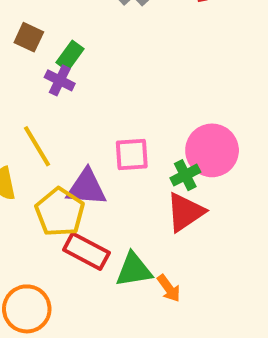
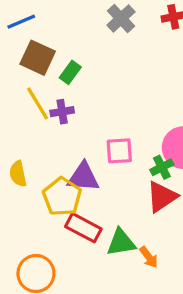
brown square: (29, 37) -> (38, 58), size x1.5
purple cross: (60, 80) -> (62, 112), moved, turned -35
yellow line: (37, 146) -> (38, 103), moved

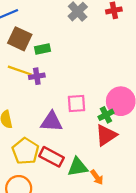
green rectangle: (70, 72) -> (42, 49), turned 42
yellow line: (38, 103) -> (20, 71), turned -40
yellow pentagon: (62, 197) -> (25, 151), moved

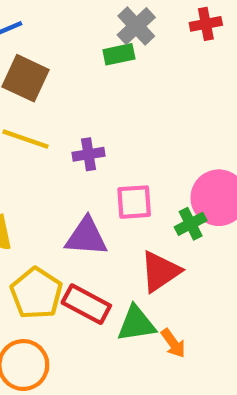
green rectangle: (42, 49) -> (119, 54), moved
purple cross: (37, 76) -> (88, 154), moved
red triangle: (106, 135) -> (160, 272), moved

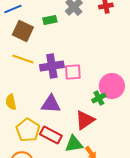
green rectangle: (119, 54) -> (50, 20), moved
purple cross: (88, 154) -> (52, 66), size x1.6
pink square: (134, 202) -> (73, 72), moved

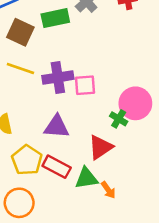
green rectangle: (50, 20) -> (55, 18), size x1.5
green cross: (99, 98) -> (119, 119), turned -32

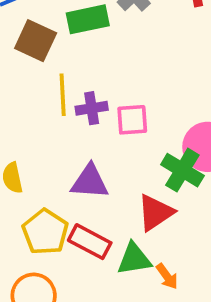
yellow line: (20, 68) -> (63, 95), moved, turned 68
purple cross: (58, 77) -> (92, 108), size x0.7
green cross: (119, 119) -> (182, 170), size x1.5

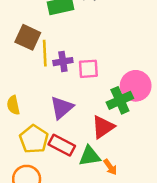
brown square: (36, 41) -> (28, 37), moved
green cross: (182, 170) -> (120, 100), turned 35
purple triangle: (90, 182) -> (62, 108), turned -45

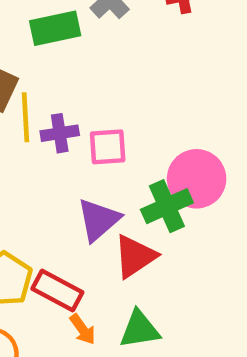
purple triangle: (62, 108) -> (99, 220), moved
green triangle: (90, 156) -> (140, 329), moved
orange arrow: (110, 167) -> (83, 329), moved

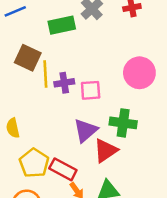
pink circle: (197, 179) -> (139, 73), moved
green cross: (167, 206) -> (123, 123), turned 32

